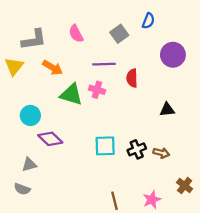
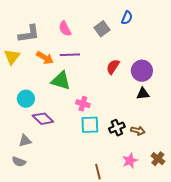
purple circle: (173, 55) -> (142, 71), moved
purple line: (104, 64) -> (70, 55), moved
red semicircle: (132, 78) -> (113, 67), turned 35
pink cross: (97, 90) -> (83, 104), moved
pink star: (152, 200) -> (130, 161), moved

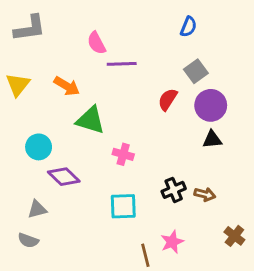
gray square: (102, 29) -> (196, 71), moved
gray L-shape: (29, 34) -> (30, 28), moved
purple line: (70, 55) -> (122, 64), moved
cyan square: (90, 125) -> (123, 206), moved
pink star: (130, 161) -> (172, 242), moved

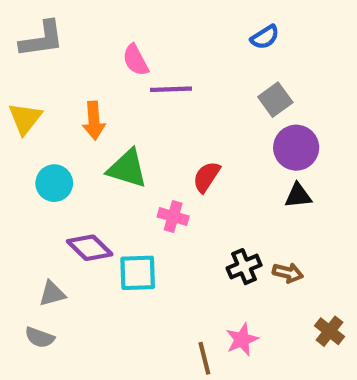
blue semicircle: (188, 27) -> (265, 37), turned 36
orange arrow: (67, 86) -> (94, 121), turned 55
red semicircle: (168, 99) -> (206, 177), moved
cyan circle: (39, 147) -> (54, 183), moved
cyan square: (123, 206) -> (138, 273), moved

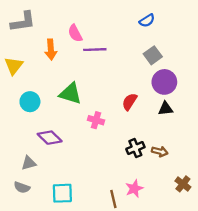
orange arrow: (94, 121) -> (51, 50), moved
red semicircle: (206, 177) -> (130, 102), moved
cyan square: (138, 273) -> (62, 193), moved

